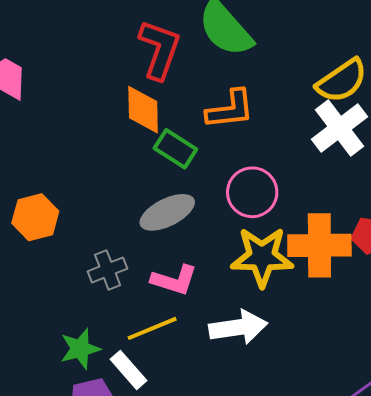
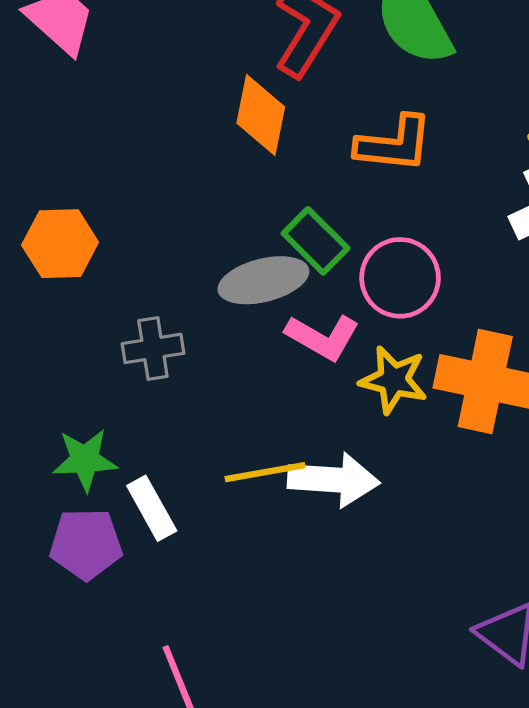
green rectangle: (175, 149) -> (316, 241), moved
yellow star: (262, 257) -> (394, 380), size x0.7
pink L-shape: (174, 280) -> (323, 337), moved
yellow line: (152, 328) -> (265, 472), moved

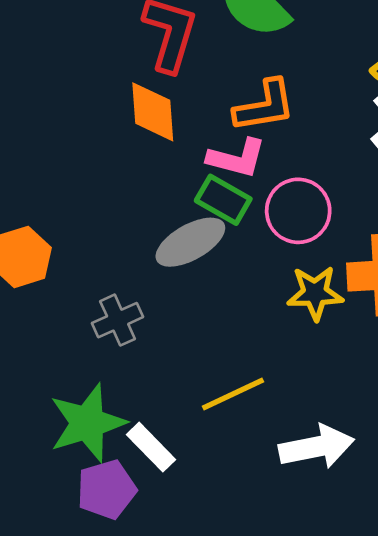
pink L-shape: (323, 337) -> (237, 158), moved
green star: (85, 460) -> (87, 423), size x1.5
white arrow: (334, 480) -> (316, 447), moved

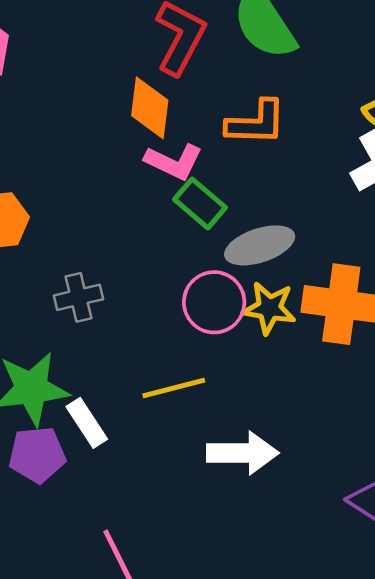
pink L-shape: (237, 158) -> (174, 162), moved
pink circle: (298, 211) -> (214, 302), moved
gray ellipse: (190, 242) -> (260, 245), moved

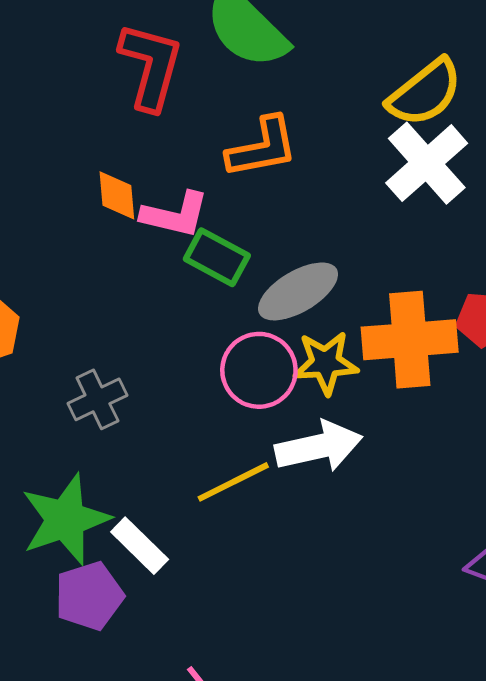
orange diamond: (150, 108) -> (117, 195), moved, size x0.7
white arrow: (243, 453) -> (319, 447), moved

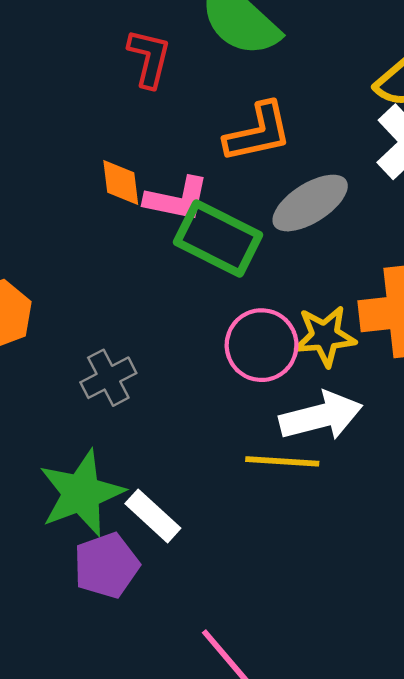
red L-shape: (151, 66) -> (149, 58), size x0.7
green rectangle: (217, 257) -> (218, 238), size x1.4
gray ellipse: (298, 291) -> (310, 203), moved
yellow line: (233, 482) -> (282, 461), moved, turned 32

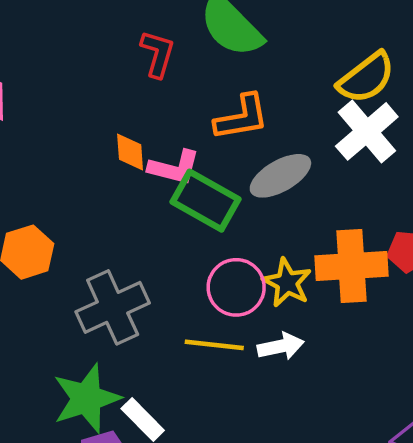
yellow star: (325, 336) -> (287, 283), turned 30
gray cross: (108, 378) -> (113, 307), size x1.6
white arrow: (321, 416) -> (281, 346), size x0.7
yellow line: (282, 461) -> (214, 345), moved

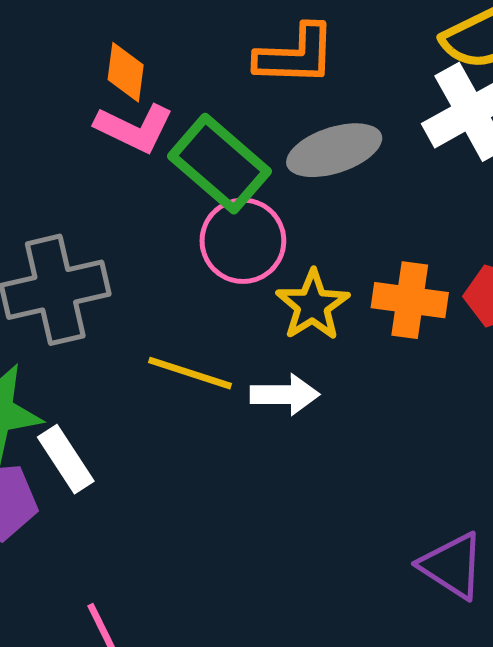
pink L-shape: (174, 168) -> (134, 128), moved
orange cross: (352, 266) -> (410, 300), size x0.7
pink circle: (236, 287) -> (243, 241), moved

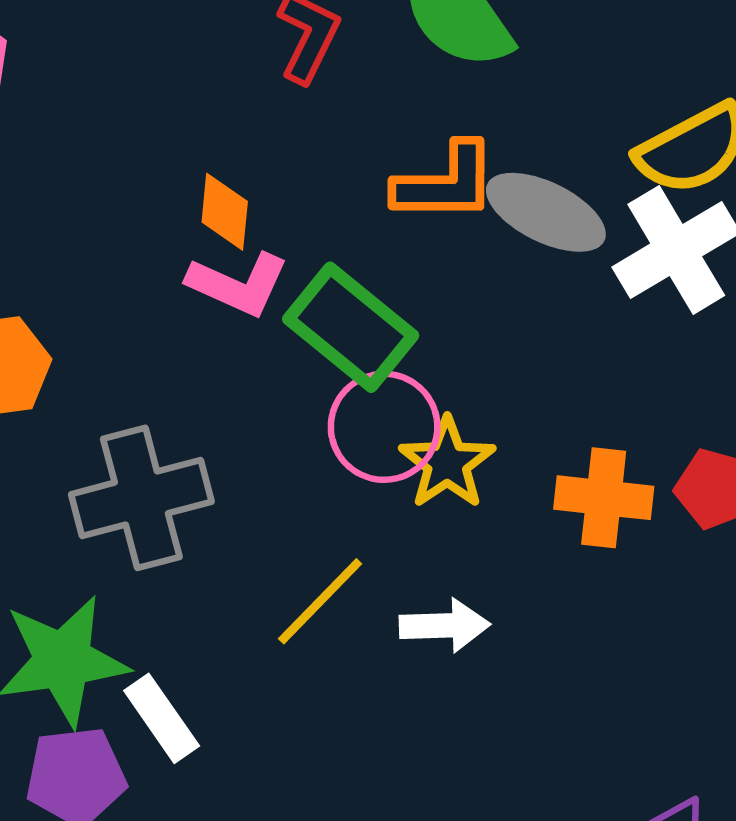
gray ellipse: (334, 150) -> (546, 212), moved, turned 46
yellow star: (313, 305) -> (447, 463), moved
yellow line: (190, 373) -> (320, 601), turned -62

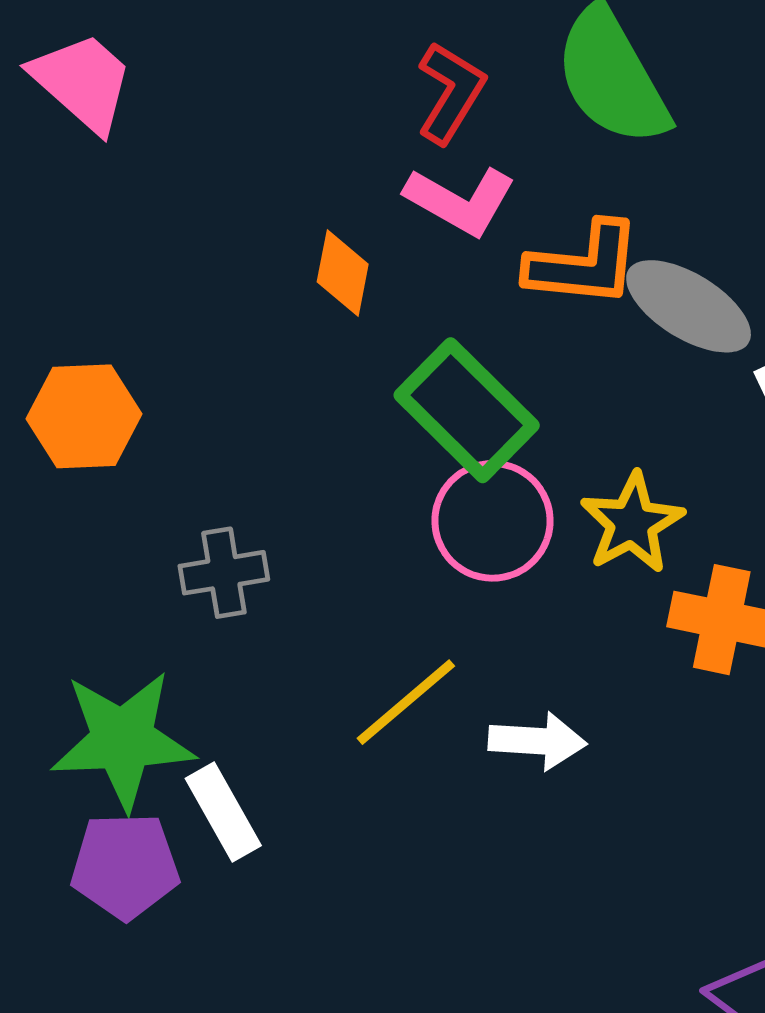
pink L-shape: (238, 284) -> (460, 201), moved
yellow star: (447, 463) -> (632, 523), moved
gray cross: (141, 498) -> (224, 573), size x0.6

